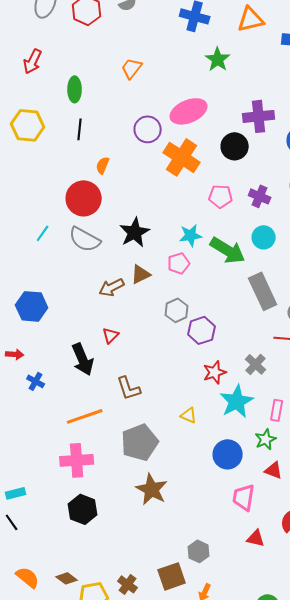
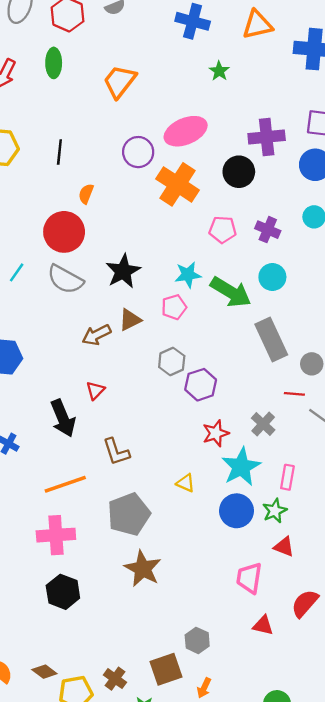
green star: (218, 59) -> (219, 71), size x0.7
orange trapezoid: (132, 68) -> (120, 81), size x1.4
green ellipse: (75, 89) -> (54, 63), moved
blue circle: (228, 454) -> (237, 511), moved

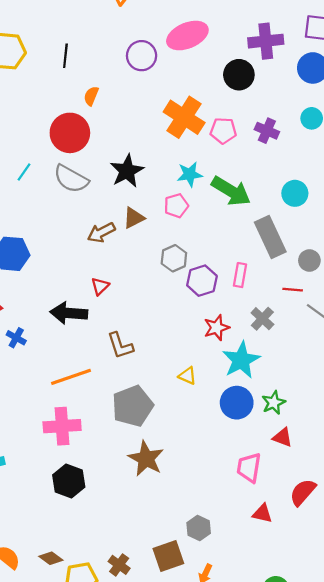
orange cross: (177, 184) -> (184, 117), moved
cyan circle: (272, 277) -> (295, 193), moved
black arrow: (63, 418) -> (69, 313), turned 117
pink rectangle: (287, 477) -> (240, 275), moved

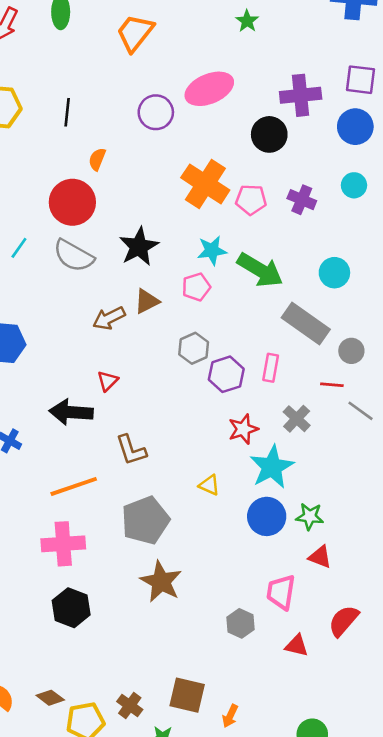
gray rectangle: (270, 237) -> (306, 323), turned -30
green star: (274, 403) -> (310, 516), turned 30
gray hexagon: (199, 528) -> (241, 623), moved
brown square: (168, 556) -> (187, 695), turned 32

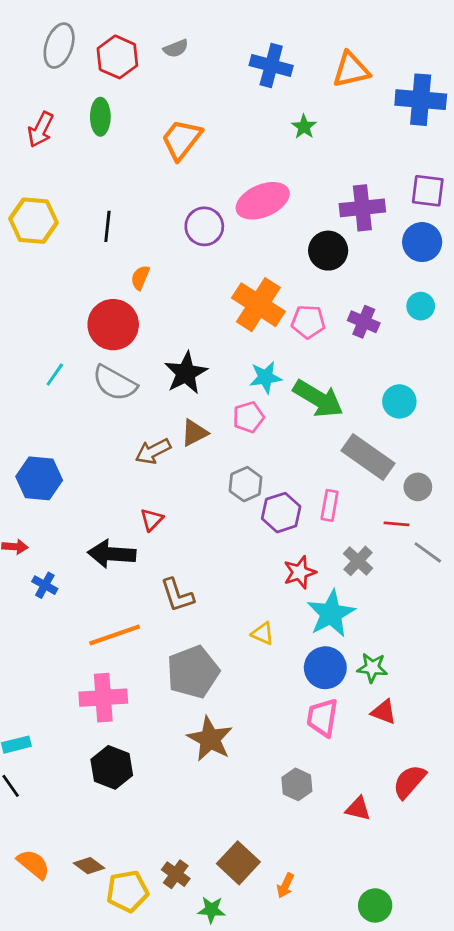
pink trapezoid: (281, 592) -> (322, 718), moved
brown square: (187, 695) -> (238, 863), turned 30

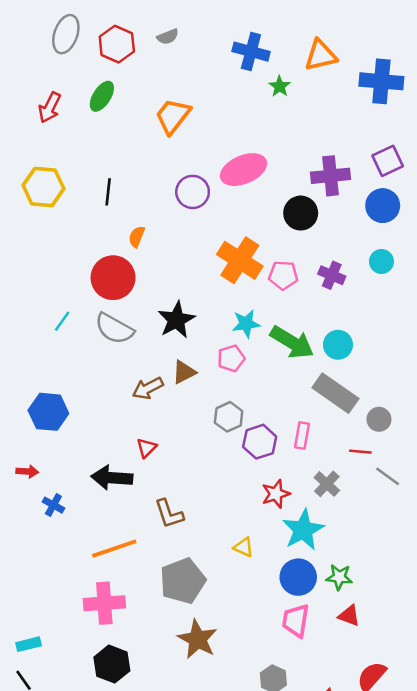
green ellipse: (100, 117) -> (102, 96), turned 32
green star: (304, 127) -> (280, 86), moved
purple square: (428, 191) -> (388, 161), turned -32
cyan circle: (399, 401) -> (338, 345), moved

